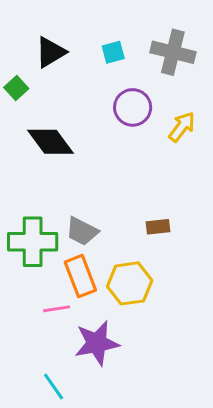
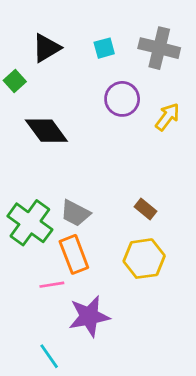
brown rectangle: (158, 227) -> (145, 209), turned 45
green cross: (33, 242) -> (30, 223), turned 36
yellow hexagon: (130, 283) -> (144, 259), moved

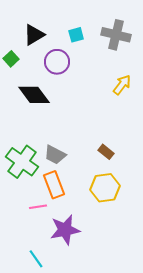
purple circle: (122, 99) -> (57, 62), moved

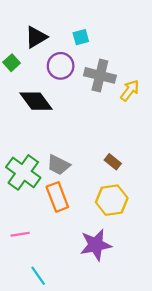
gray cross: (116, 35) -> (100, 75), moved
pink line: (38, 207) -> (20, 234), moved
purple star: (65, 230) -> (96, 245), moved

